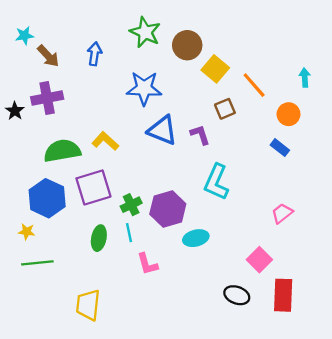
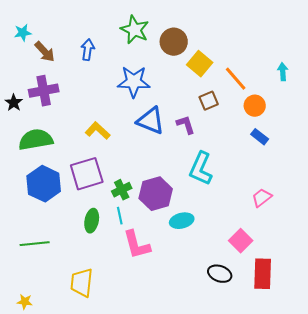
orange circle: (289, 114) -> (255, 106), moved
green semicircle: (62, 151) -> (36, 140), moved
yellow star: (27, 232) -> (25, 302), moved
pink L-shape: (147, 264) -> (137, 245), size x1.4

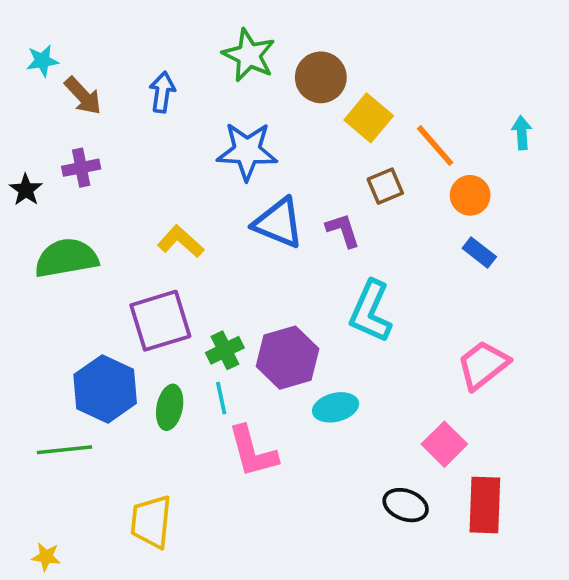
purple cross: (44, 91) -> (81, 168), size x0.7
blue hexagon: (44, 184) -> (105, 389), moved
pink trapezoid: (262, 198) -> (483, 365), size x1.4

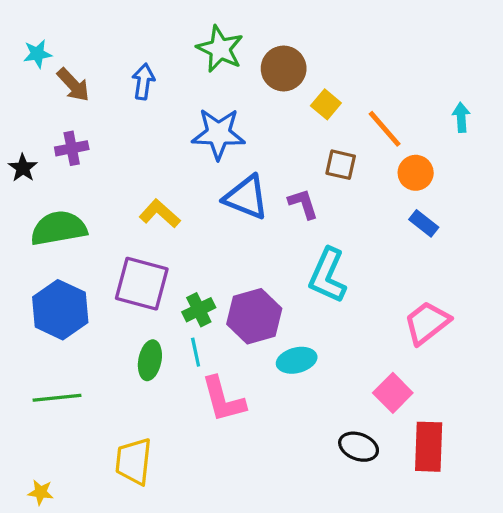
yellow square: (369, 118) -> (326, 104), size x0.7
brown square: (385, 186) -> (341, 165), turned 36
purple square: (160, 321) -> (142, 284), turned 32
blue hexagon: (105, 389) -> (60, 310), moved

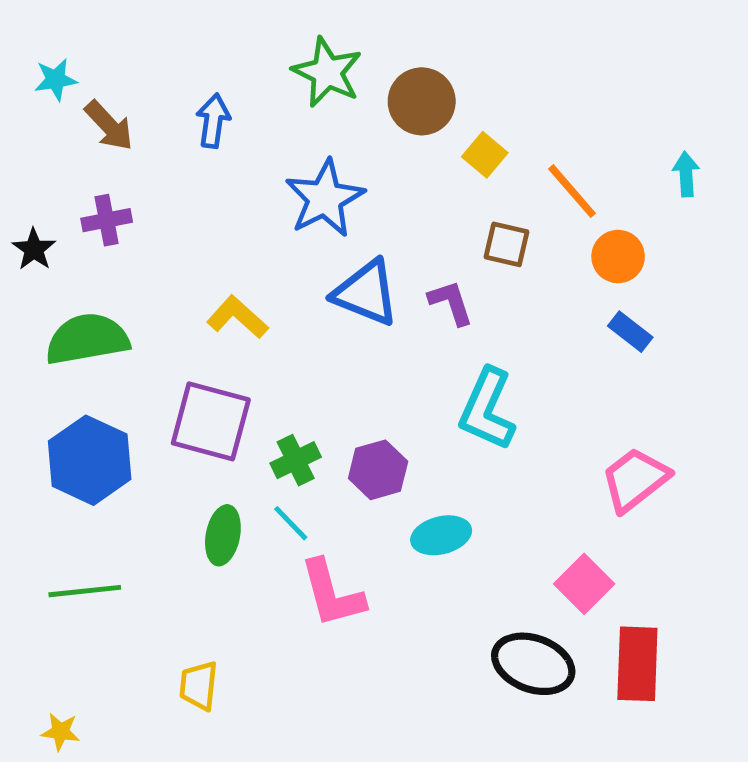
blue star: (218, 134) -> (325, 198), turned -30
purple hexagon: (254, 316) -> (378, 470), size x0.7
cyan line: (196, 352) -> (291, 523), turned -32
black ellipse: (359, 447) -> (533, 664), size x1.4
yellow trapezoid: (134, 461) -> (199, 686), size x0.7

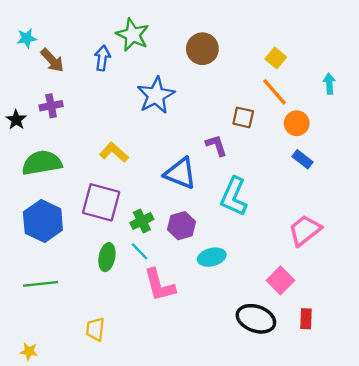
green star: (327, 72) -> (133, 35), moved
yellow square: (485, 155) -> (276, 58), moved
blue triangle: (366, 293) -> (180, 173), moved
red rectangle: (637, 664) -> (306, 319), size x0.6

